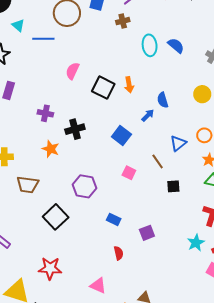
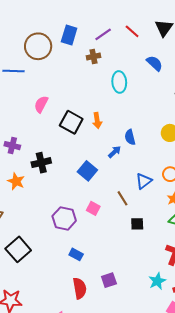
blue semicircle: (176, 46) -> (154, 63), moved
purple hexagon: (84, 186) -> (64, 218), moved
purple square: (147, 233) -> (109, 280), moved
red semicircle: (119, 253) -> (80, 288), size x1.5

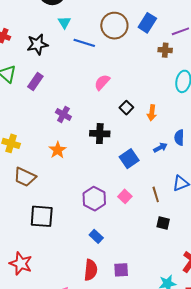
black square: (71, 122) -> (126, 108), size x0.6
black cross: (41, 163) -> (100, 134), moved
black square: (18, 249) -> (42, 216), turned 30

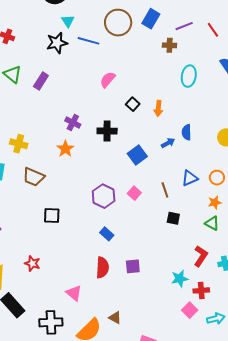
black star: (37, 44) -> (57, 43), moved
purple cross: (63, 114) -> (73, 123), moved
black square: (42, 216) -> (52, 216), size x0.7
red star: (21, 264) -> (32, 263), size x0.7

